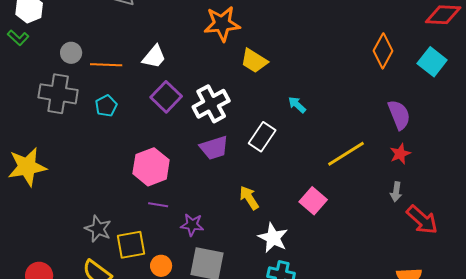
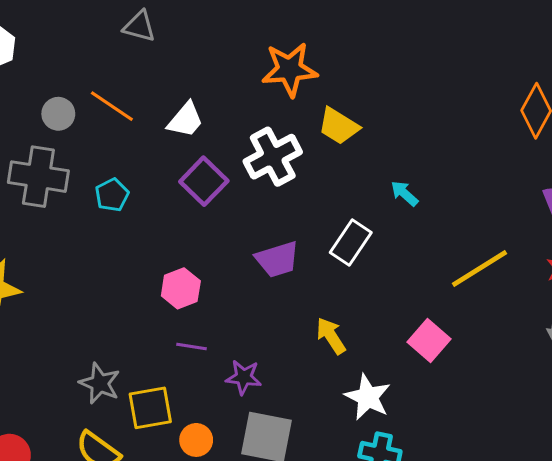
orange line: (106, 65) -> (112, 106), moved, turned 32
white cross: (211, 104) -> (273, 157), moved
pink hexagon: (151, 167) -> (181, 288), size x0.7

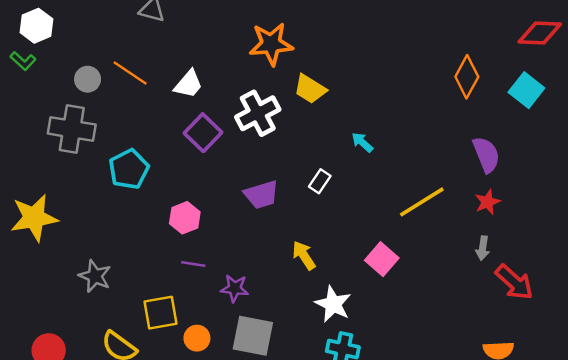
cyan pentagon: (112, 195) -> (129, 169), moved, size x1.5
white rectangle: (351, 242) -> (320, 181), size x0.7
gray star: (100, 383) -> (95, 276), moved

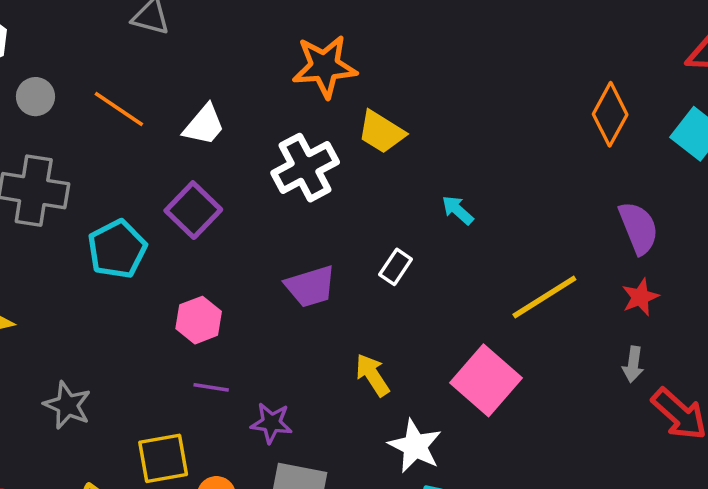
gray circle: (88, 79) -> (35, 97), moved
purple square: (203, 133) -> (193, 210), moved
pink square: (382, 259) -> (486, 380), size x1.4

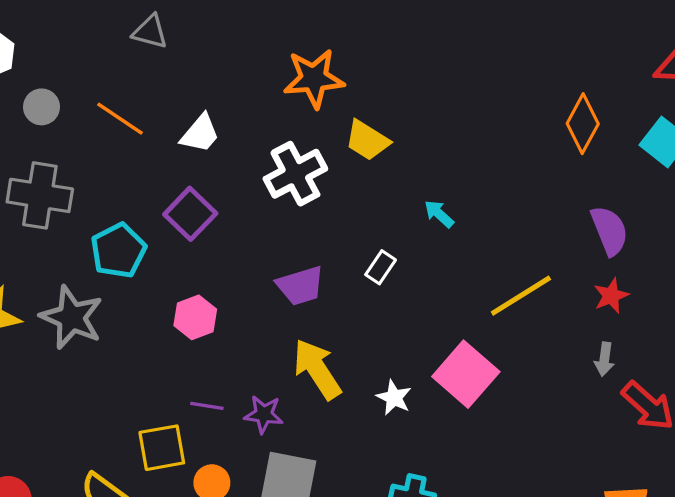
yellow arrow: (372, 375) -> (317, 369), moved, size x1.5
purple line: (211, 387) -> (207, 406), moved
gray star: (67, 405) -> (72, 317), moved, size x1.4
white star: (415, 446) -> (394, 398), moved, size x0.7

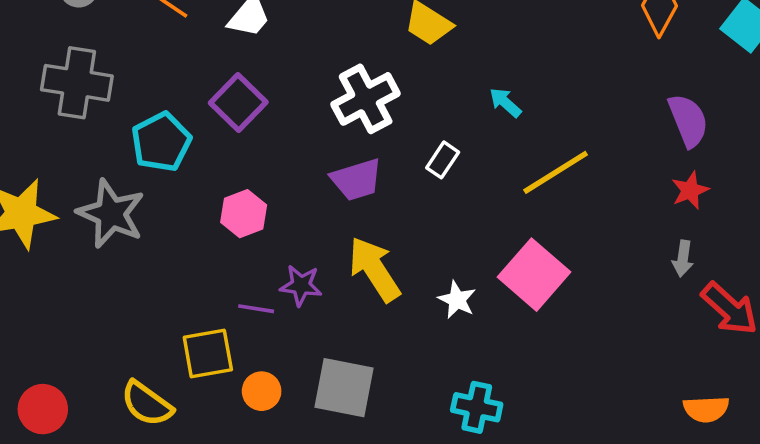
white cross: (295, 174) -> (366, 99), moved
yellow line: (521, 296) -> (556, 172), moved
purple star: (264, 414) -> (301, 285), moved

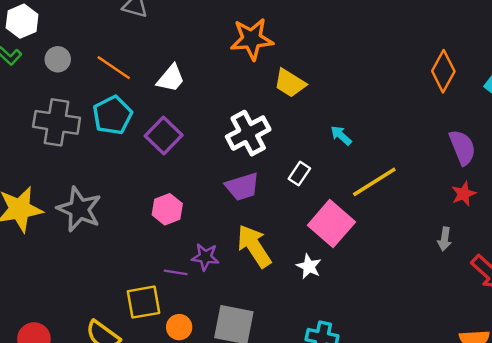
cyan pentagon: (161, 142) -> (112, 115), moved
gray arrow: (683, 258) -> (445, 239), moved
pink square: (534, 275) -> (331, 224), moved

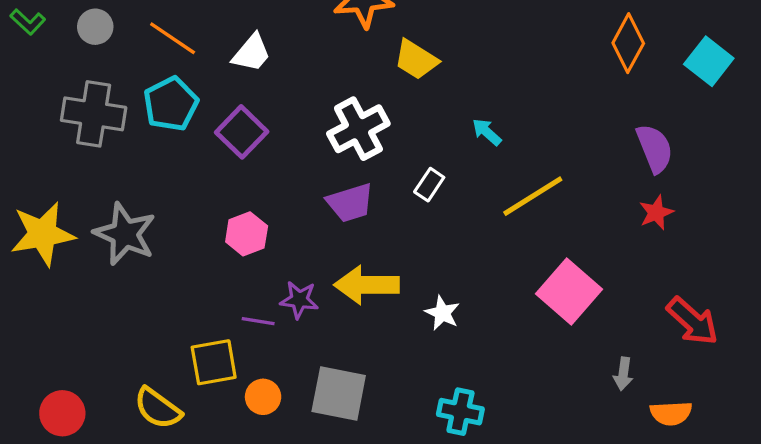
pink square: (331, 224) -> (569, 292), moved
gray arrow: (445, 239) -> (623, 374), moved
yellow arrow: (254, 246) -> (367, 285), turned -57

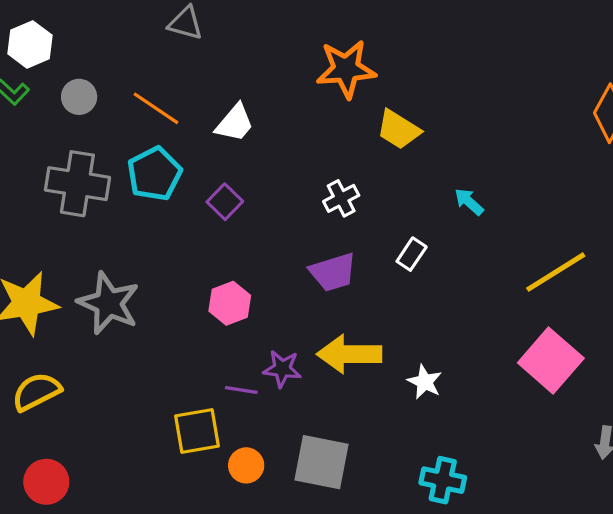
white cross: (358, 129) -> (341, 198), size x0.6
purple square: (242, 132) -> (225, 202), size x0.7
yellow line: (533, 196) -> (556, 272), moved
yellow semicircle: (158, 408) -> (36, 392), moved, turned 117

